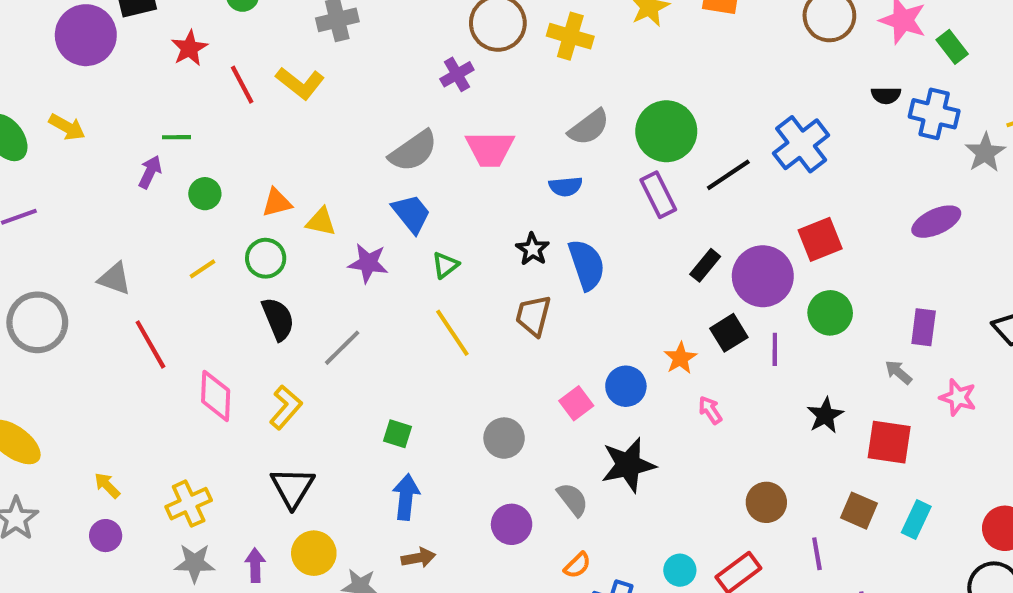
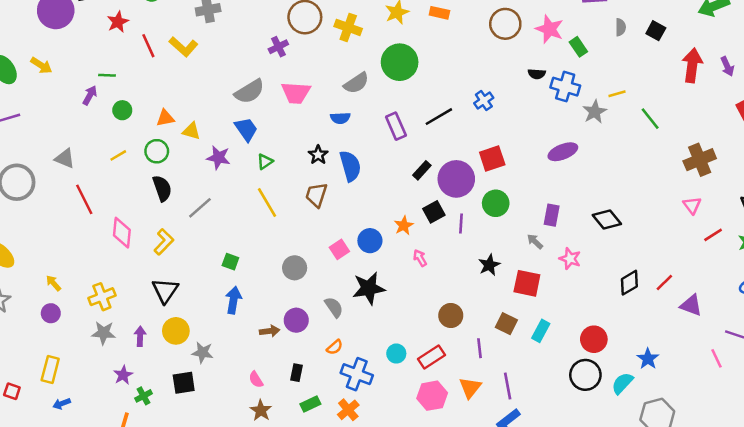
green circle: (666, 131) -> (400, 62), moved
blue cross: (801, 144) -> (484, 100), size x0.6
brown arrow: (418, 558) -> (270, 331), moved

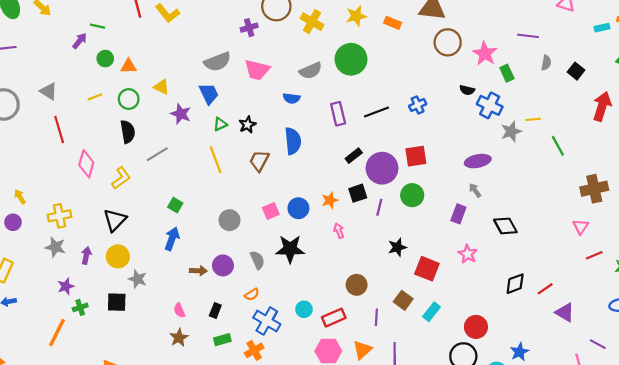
orange triangle: (165, 118) -> (129, 66), moved
black star: (318, 155) -> (247, 125), moved
gray arrow: (535, 241) -> (475, 190), moved

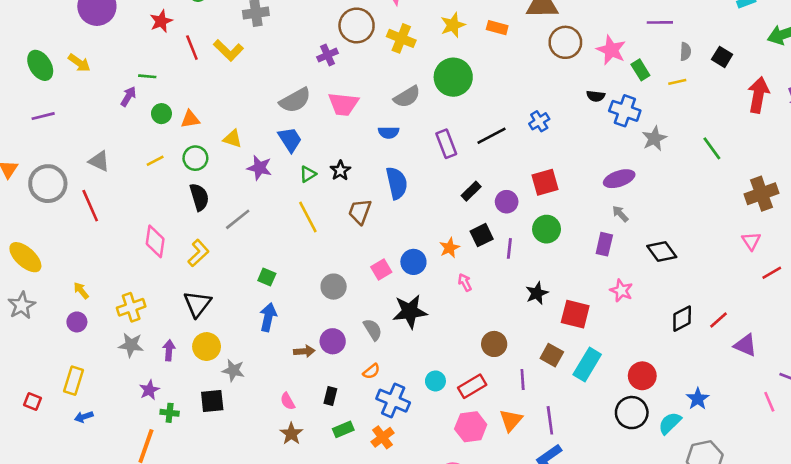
yellow line: (533, 119) -> (677, 82), moved
red line: (59, 129) -> (90, 206), moved
purple circle: (382, 168) -> (507, 202), size x0.6
green cross: (80, 307) -> (170, 413), turned 32
cyan rectangle: (432, 312) -> (587, 364), size x1.4

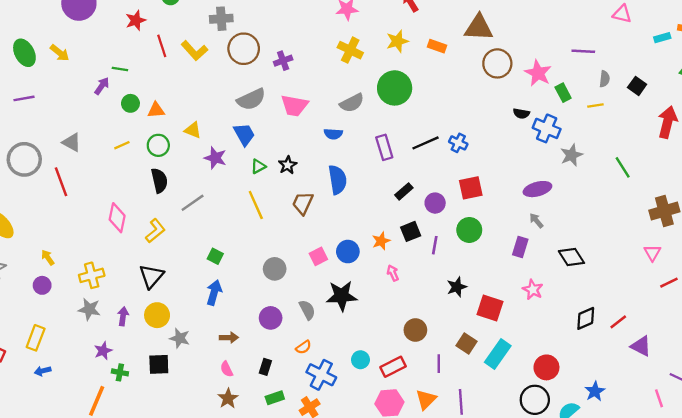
brown circle: (357, 25) -> (244, 49), moved
blue cross: (539, 121) -> (458, 143), moved, turned -36
brown arrow: (304, 351) -> (229, 338), moved

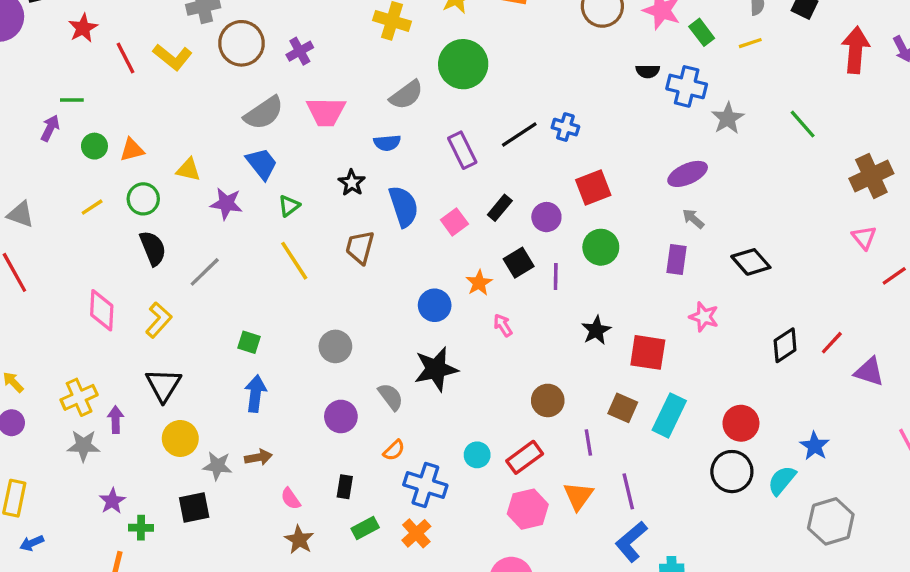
black star: (288, 165) -> (352, 183), moved
pink square: (318, 256) -> (454, 222), moved
purple arrow: (123, 316) -> (116, 420), moved
brown arrow: (229, 338) -> (258, 457), moved

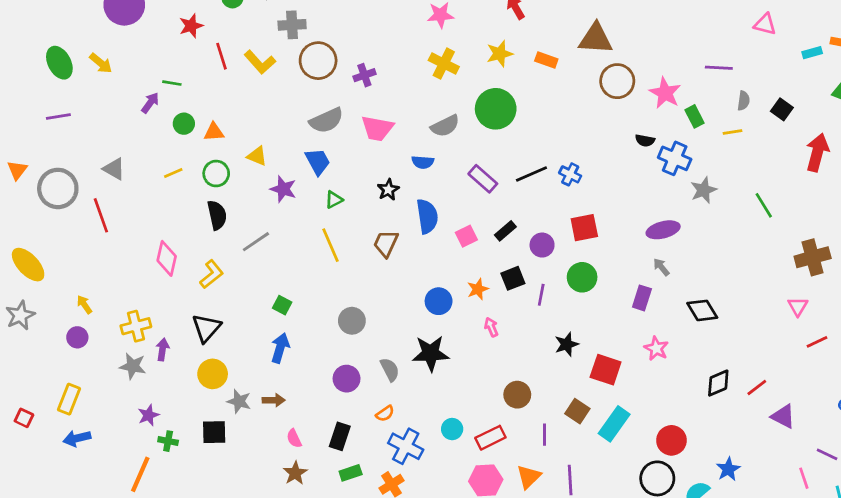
purple rectangle: (462, 150) -> (483, 179), turned -32
black rectangle: (345, 487) -> (340, 436), size x1.4
blue arrow: (32, 543) -> (77, 438), size x1.4

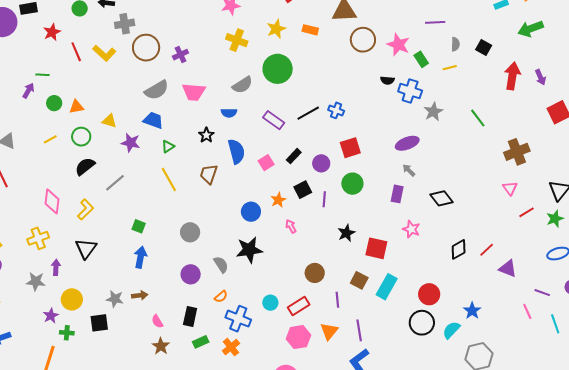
blue trapezoid: (318, 162) -> (153, 120), turned -35
black semicircle: (217, 215) -> (85, 166), turned -110
yellow cross: (136, 326) -> (38, 238), moved
yellow circle: (213, 374) -> (72, 299), moved

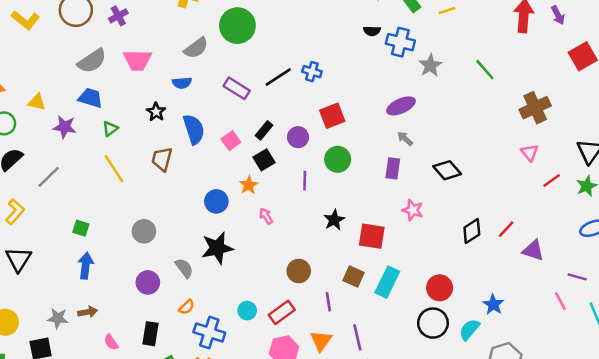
black square: (303, 190) -> (264, 160), moved

